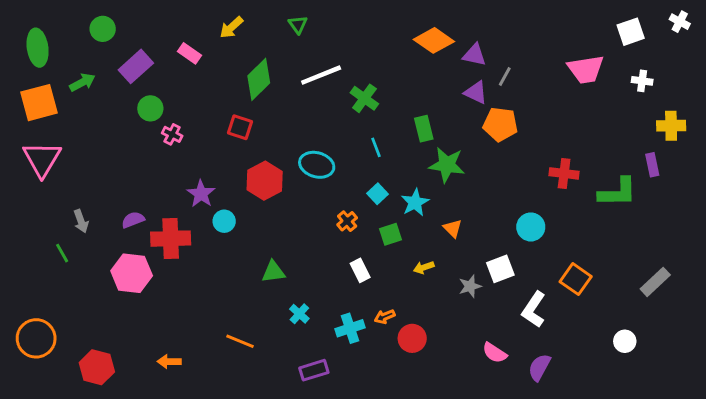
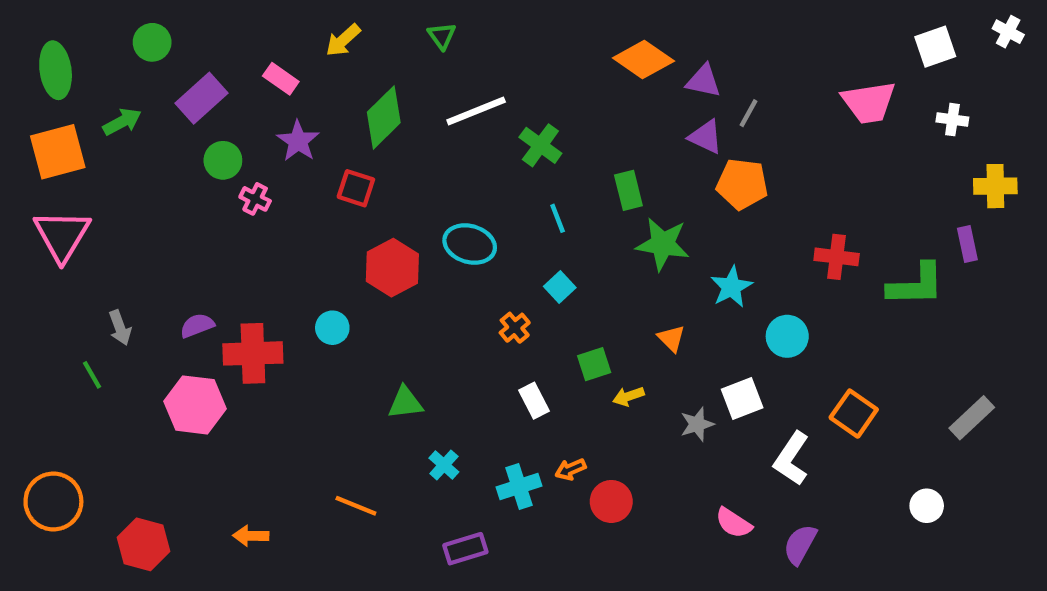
purple star: (201, 194) -> (298, 141), moved
cyan star: (415, 202) -> (731, 287), moved
green square: (390, 234) -> (594, 364), moved

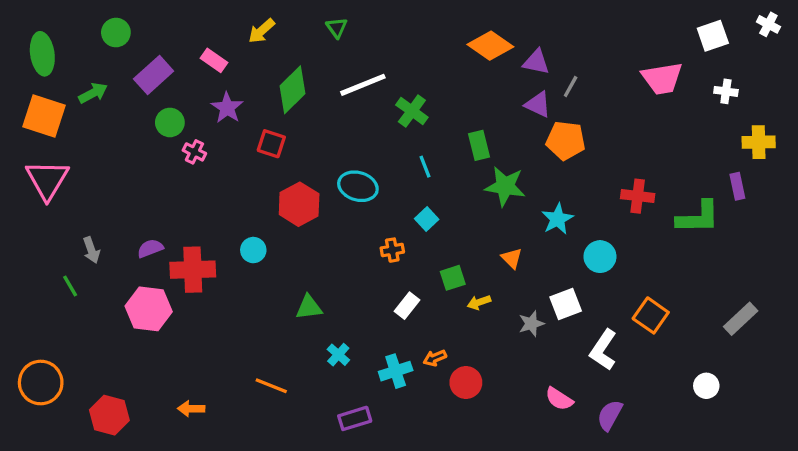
orange square: (58, 152) -> (44, 116), turned 33
orange cross: (515, 328) -> (392, 250), turned 30
white rectangle: (534, 401) -> (407, 306), turned 65

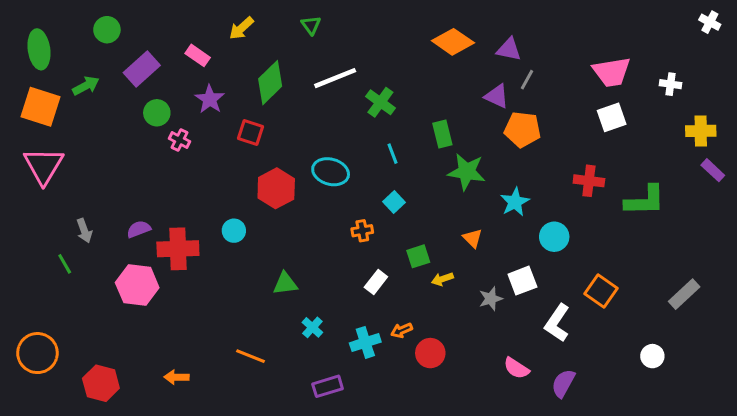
white square: (713, 36) -> (612, 117), moved
purple triangle: (536, 62) -> (509, 49), moved
purple rectangle: (737, 186) -> (713, 170), moved, turned -35

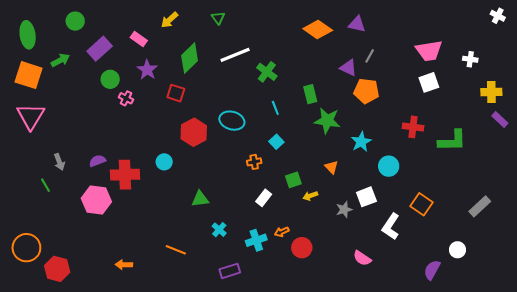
purple triangle: (509, 49) -> (357, 24), moved
red hexagon: (101, 383) -> (57, 269), moved
purple semicircle: (563, 383) -> (432, 270), moved

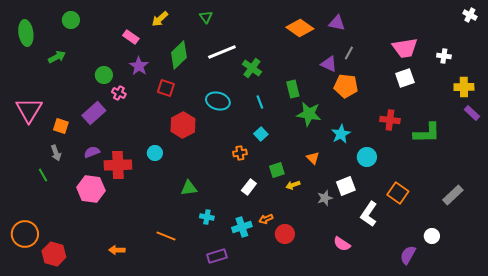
purple rectangle: (100, 49) -> (94, 113), moved
orange square: (29, 75) -> (61, 126), moved, size x0.6
cyan ellipse: (232, 121) -> (218, 101), moved
cyan cross: (219, 230) -> (207, 217), turned -32

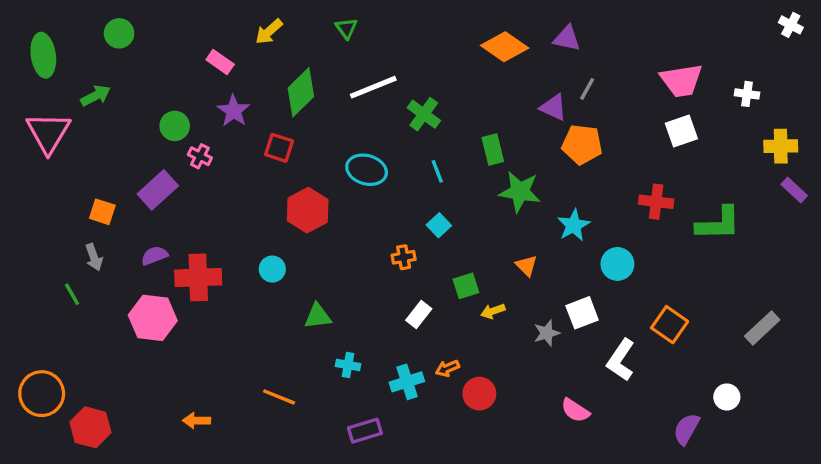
pink triangle: (29, 110) -> (48, 133), moved
cyan circle: (155, 153) -> (272, 269), moved

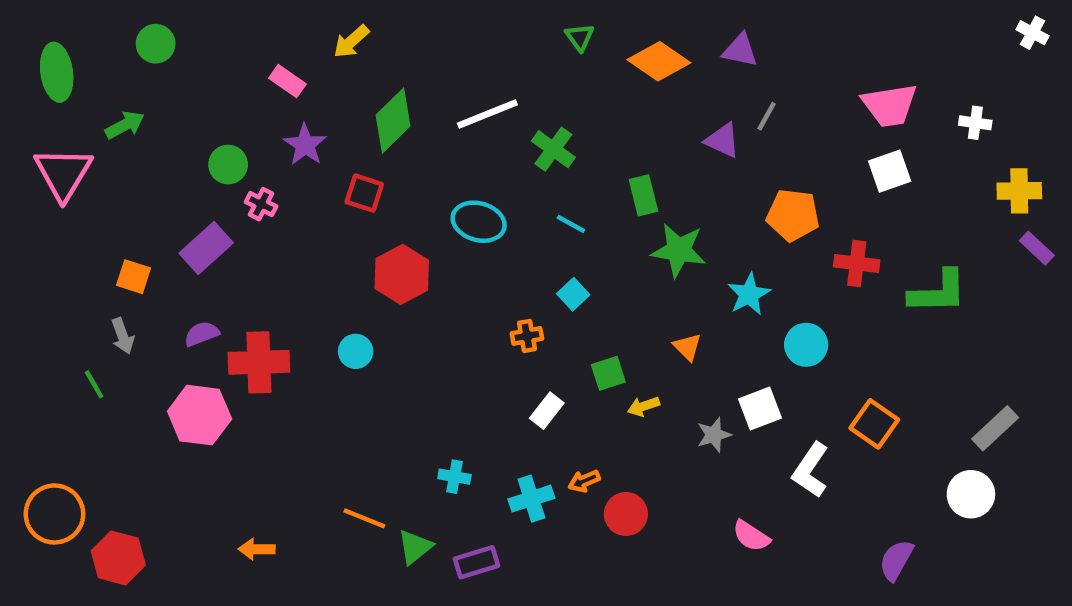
green triangle: (346, 28) -> (580, 37), moved
orange pentagon: (582, 144) -> (793, 215), moved
cyan line: (437, 171) -> (571, 224), turned -40
green triangle: (318, 316) -> (415, 547), moved, turned -32
white circle: (727, 397) -> (971, 494), moved, size x1.4

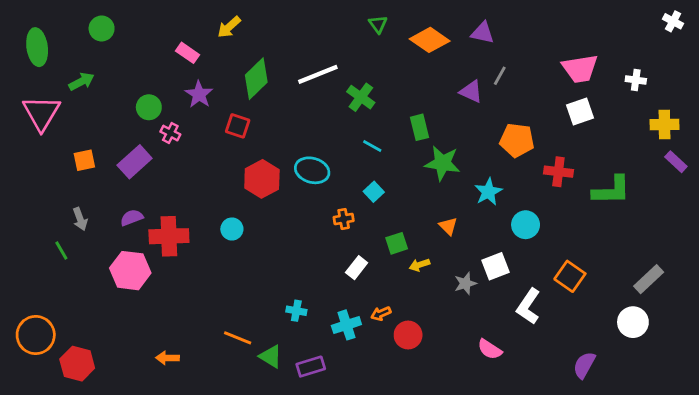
cyan ellipse: (479, 222) -> (312, 170), moved
orange square: (134, 277) -> (84, 160), moved, turned -30
green triangle: (415, 547) -> (271, 356), turned -50

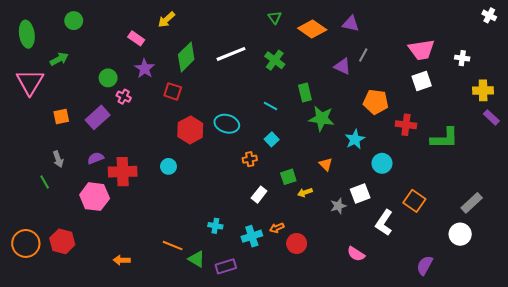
green cross: (361, 97) -> (275, 60), moved
red hexagon: (77, 364) -> (62, 241), moved

